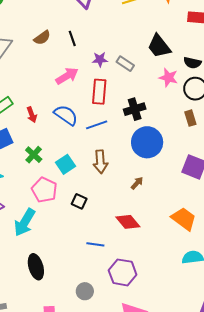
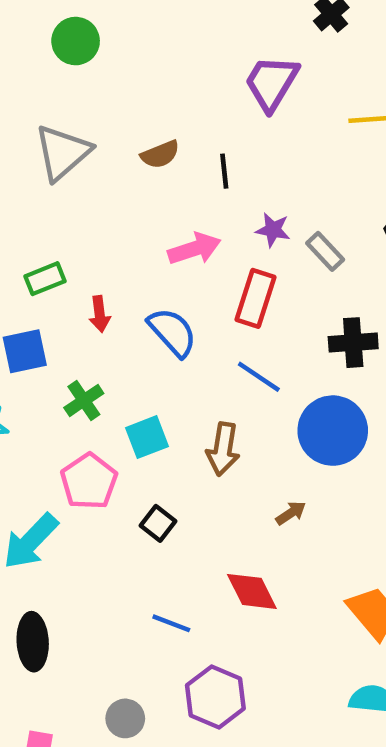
black cross: (135, 109) -> (353, 343), moved
blue line: (97, 125) -> (259, 377), moved, turned 40

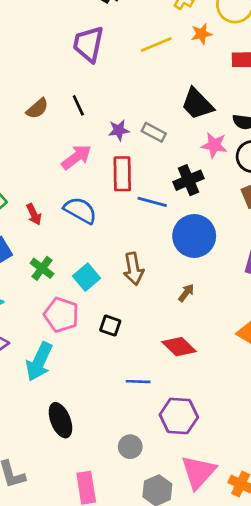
blue line: (259, 377) -> (152, 202), moved

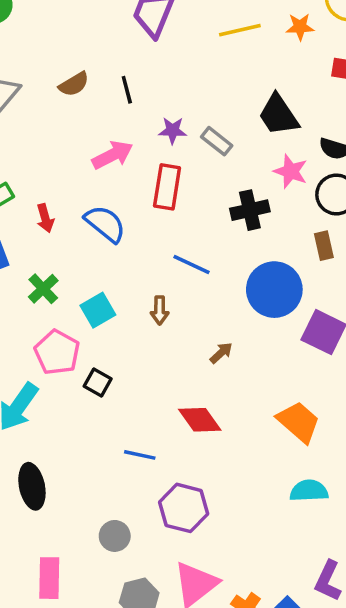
blue line: (152, 202) -> (192, 265), moved
blue circle: (194, 236) -> (274, 290), moved
brown arrow: (133, 269) -> (160, 310), size x0.7
black square: (110, 326) -> (98, 382), moved

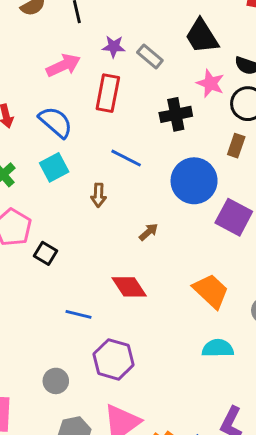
brown rectangle: (324, 246) -> (236, 146), turned 30
cyan square: (98, 310) -> (54, 167), moved

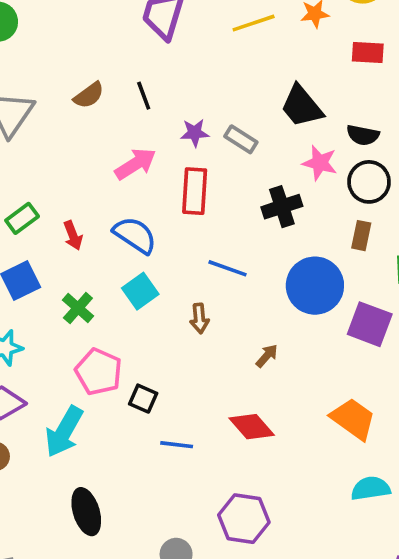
blue line: (78, 314) -> (177, 445), moved

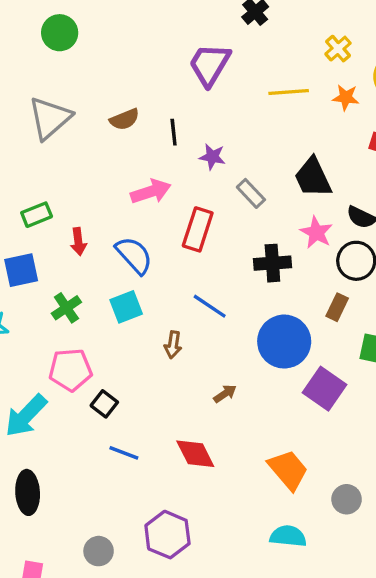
purple star: (195, 133) -> (212, 157), moved
pink pentagon: (99, 372) -> (70, 370), turned 30

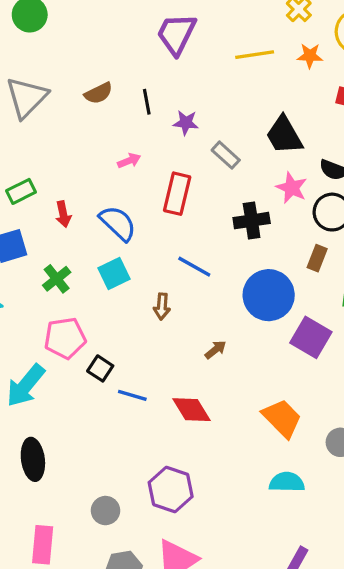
pink arrow: (151, 192) -> (129, 161), size x0.6
blue line: (124, 453) -> (132, 395), moved

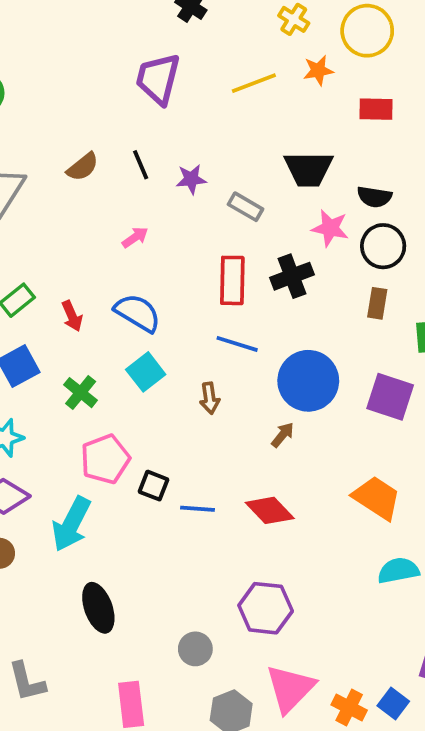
black trapezoid: (284, 135) -> (308, 169), turned -48
red rectangle: (177, 194) -> (232, 280), moved
blue circle: (269, 295) -> (308, 381), moved

